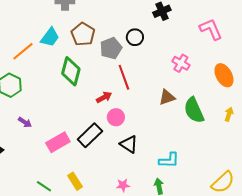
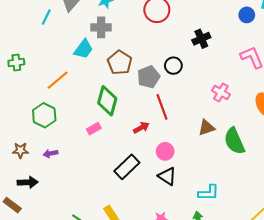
cyan trapezoid: (50, 37) -> (83, 49), moved
pink circle: (116, 117) -> (165, 151), moved
purple arrow: (25, 122) -> (50, 153), moved, turned 136
pink rectangle: (58, 142) -> (94, 129), moved, size x0.6

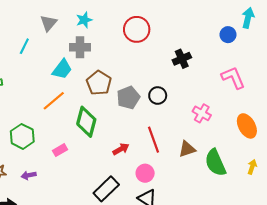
cyan line: (46, 17) -> (24, 46), moved
black circle: (173, 66) -> (158, 96), moved
orange line: (58, 80) -> (54, 101), moved
red line: (162, 107) -> (153, 140), moved
pink rectangle: (94, 129) -> (60, 150), moved

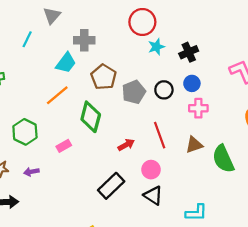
cyan star: (84, 20) -> (156, 47), moved
blue circle: (228, 35) -> (192, 83), moved
pink cross: (202, 113) -> (198, 108), moved, turned -30

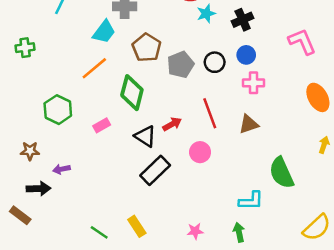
green semicircle: (223, 159) -> (281, 173), moved
purple arrow: (31, 172) -> (61, 169), moved
black triangle: (153, 195) -> (145, 136), moved

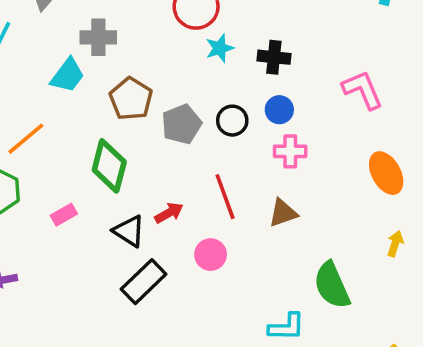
black cross: (243, 20) -> (274, 57), turned 30
orange line: (94, 68) -> (26, 139), moved

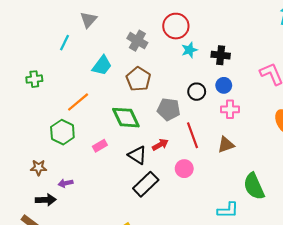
gray cross: (98, 37) -> (137, 41), moved, turned 30
gray pentagon: (182, 124) -> (169, 109), moved, turned 30
green diamond: (109, 166) -> (126, 118), turned -40

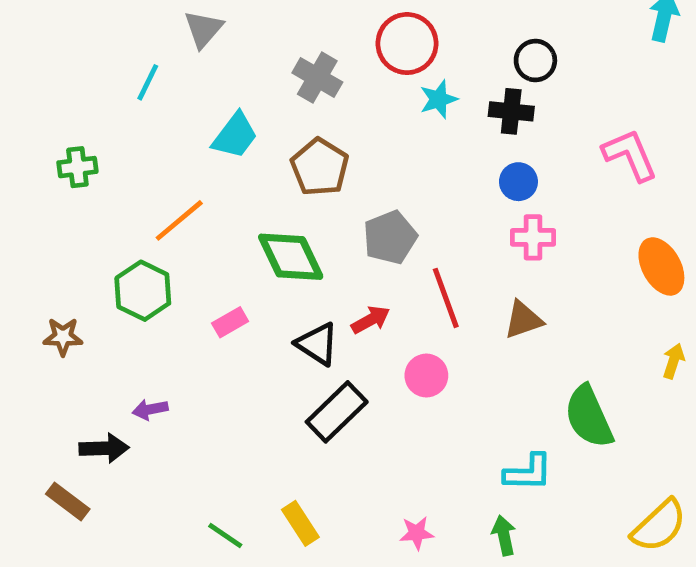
black circle: (197, 92) -> (535, 60), moved
gray pentagon: (169, 109) -> (390, 237), turned -30
brown star: (39, 168) -> (63, 337), moved

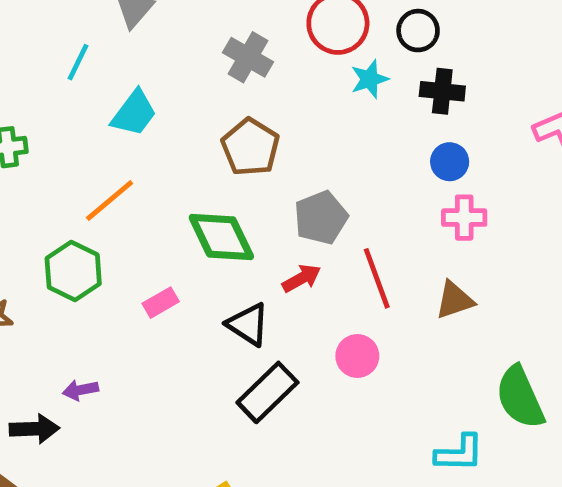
black circle: (535, 60) -> (418, 31), moved
cyan trapezoid: (235, 136) -> (134, 113), moved
red arrow: (371, 320) -> (301, 278), moved

